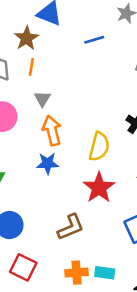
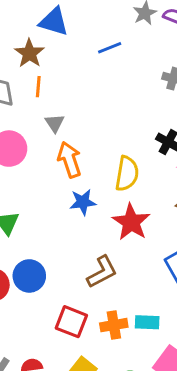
blue star: (48, 163) -> (83, 202), moved
red square: (23, 267) -> (71, 322), moved

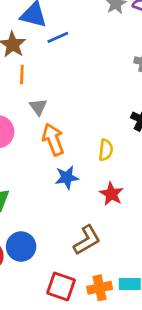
blue line: (110, 48) -> (58, 37), moved
yellow semicircle: (127, 174) -> (106, 150), size x0.7
red star: (131, 222) -> (111, 194), size x0.7

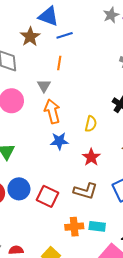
orange line: (22, 74) -> (59, 63), moved
brown L-shape: (87, 240) -> (85, 191), moved, turned 40
red square: (61, 286) -> (47, 196), moved

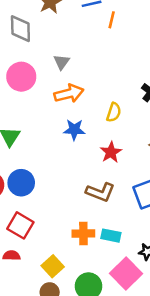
orange line: (59, 63) -> (112, 20), moved
orange arrow: (52, 111) -> (69, 93), turned 85
red square: (47, 196) -> (20, 225), moved

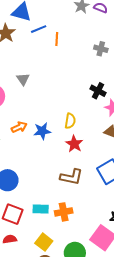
orange arrow: (69, 93) -> (19, 127), moved, size x0.7
yellow semicircle: (114, 112) -> (70, 121), moved
cyan rectangle: (111, 236) -> (41, 209), moved

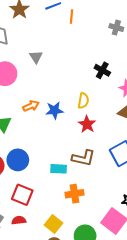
black cross: (98, 91) -> (102, 70), moved
cyan rectangle: (41, 209) -> (59, 169), moved

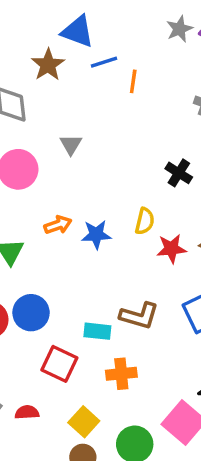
red star: (87, 124) -> (171, 249), moved, turned 30
red square: (22, 195) -> (59, 364), moved

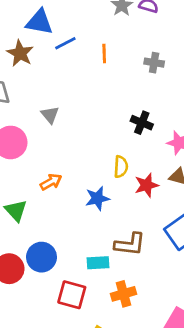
orange line: (133, 81) -> (104, 53), moved
blue star: (96, 235) -> (97, 198), moved

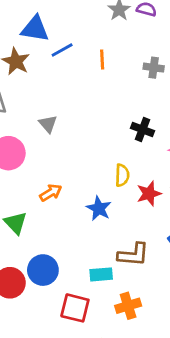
blue star: (97, 198) -> (99, 208), turned -30

